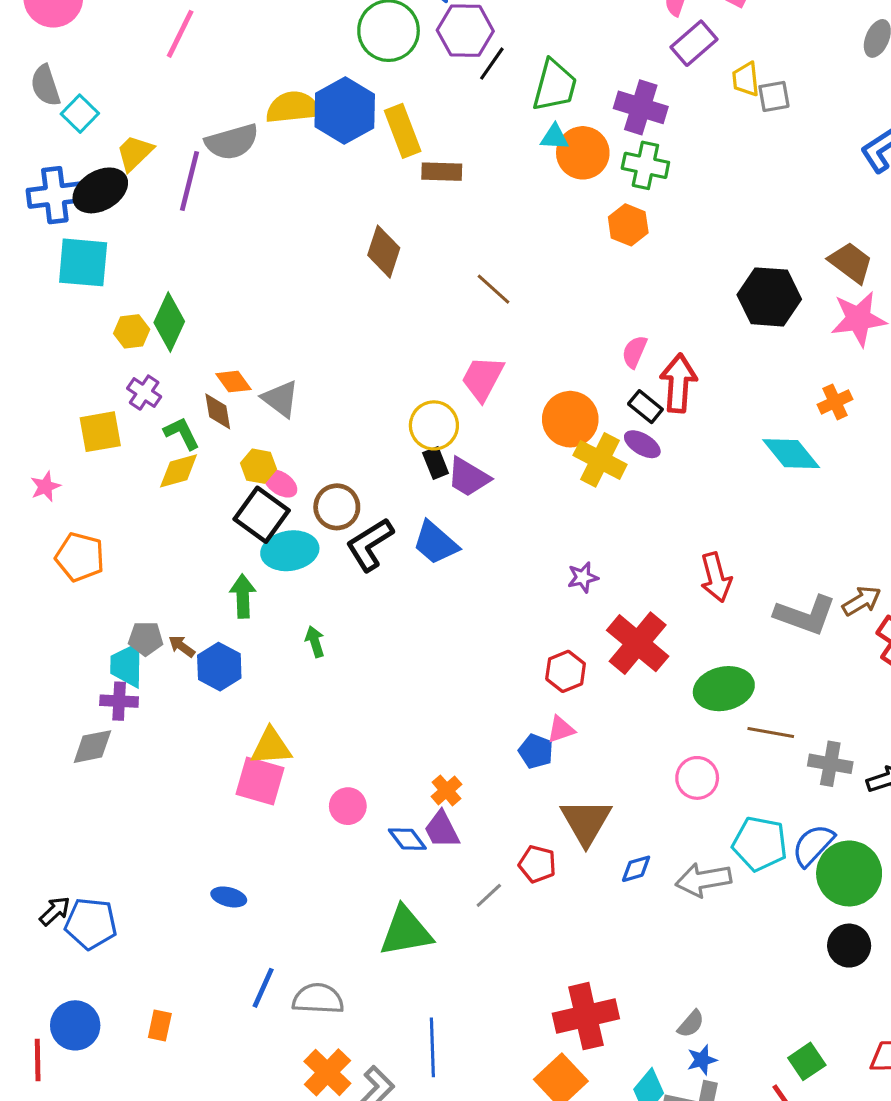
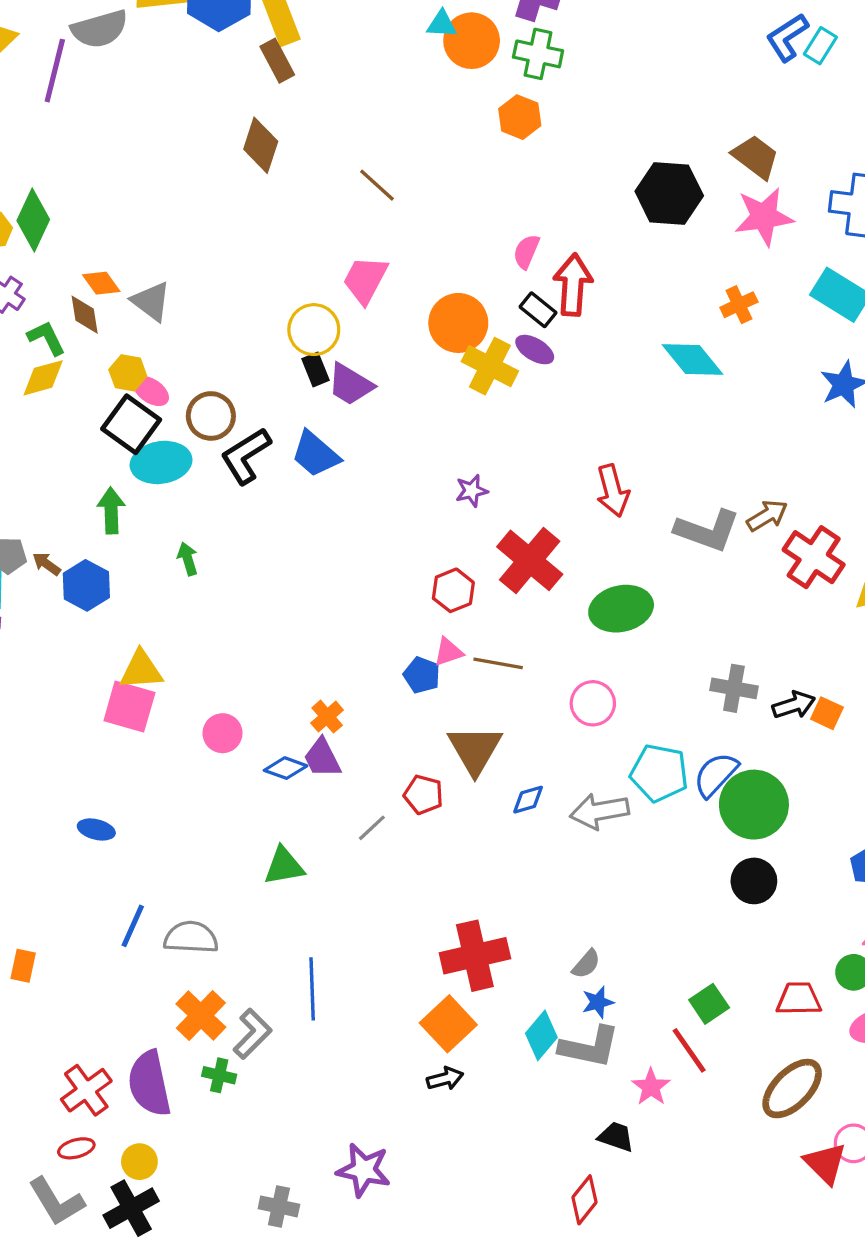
brown rectangle: (442, 172) -> (277, 61), moved, turned 60
brown line: (771, 732) -> (498, 663), moved
blue diamond: (407, 839) -> (286, 768), turned -33
green triangle: (406, 931) -> (284, 866), size x0.7

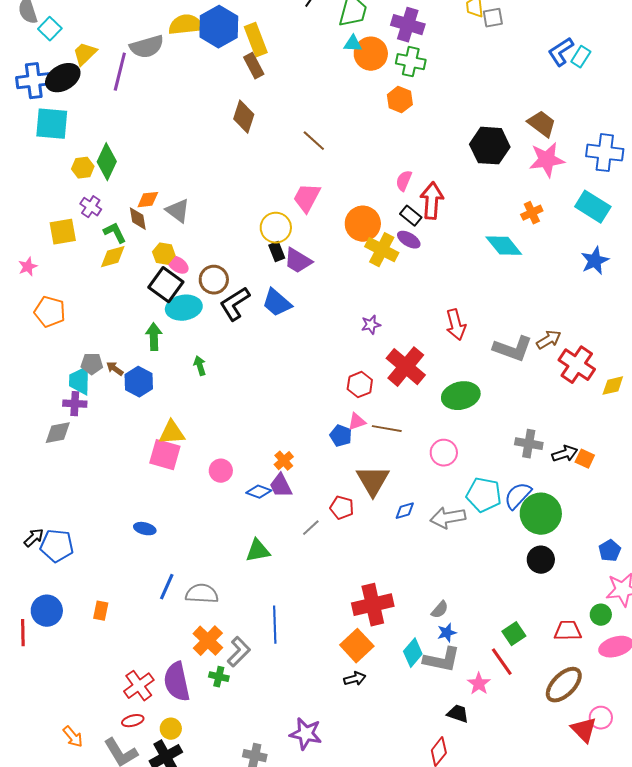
orange diamond: (101, 283) -> (148, 200), turned -60

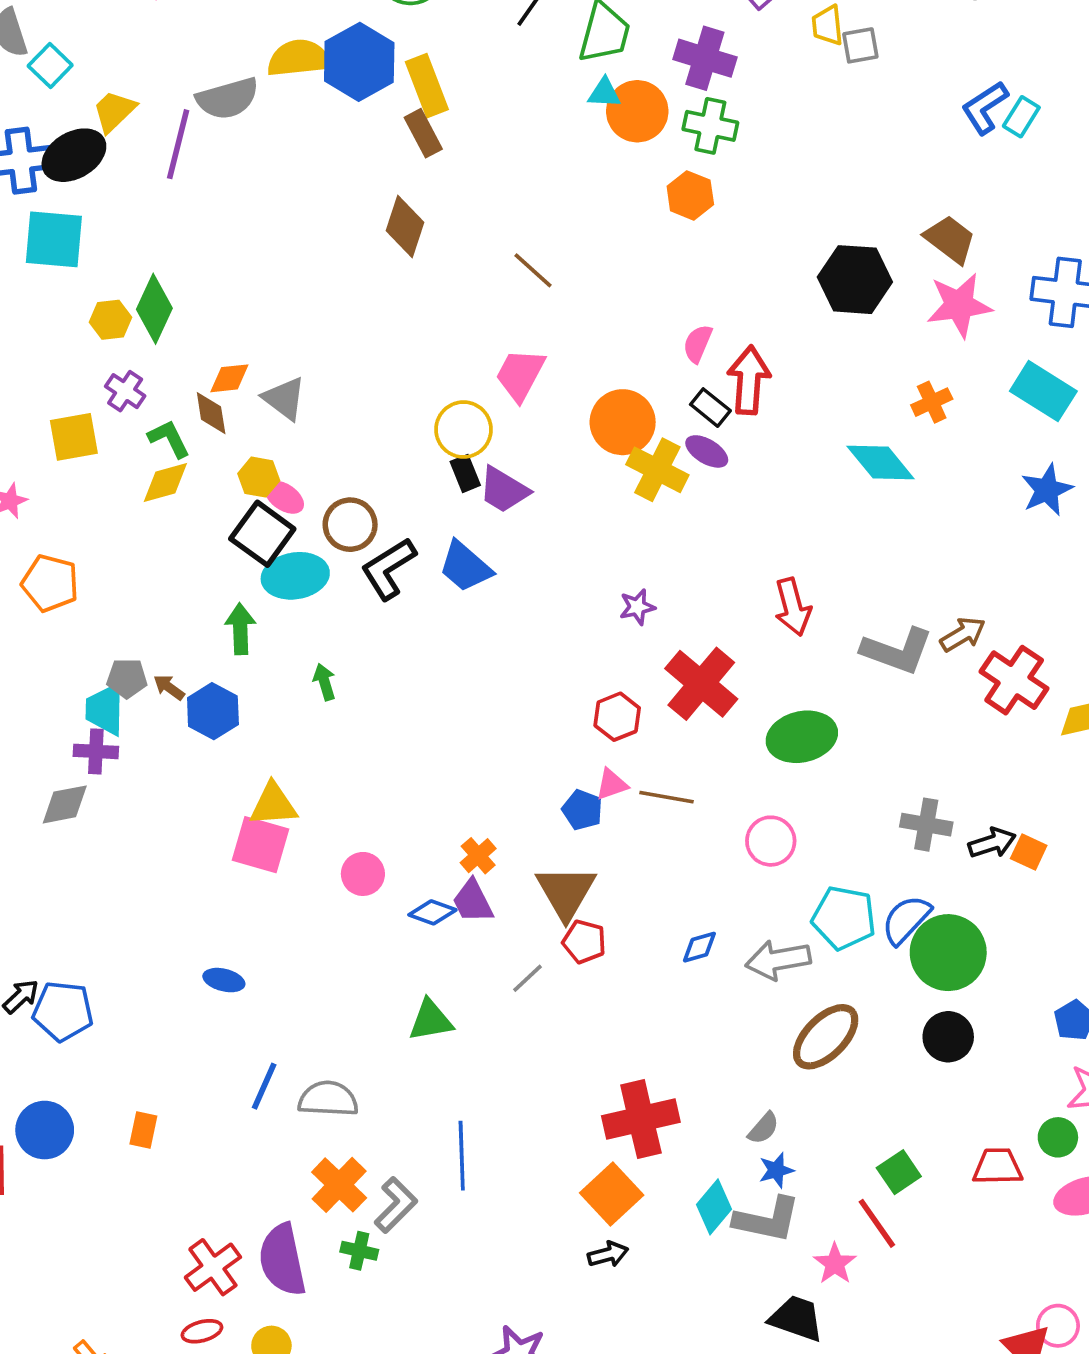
brown triangle: (373, 481) -> (566, 892), moved
brown ellipse: (564, 685) -> (826, 1037), moved
black trapezoid: (458, 714) -> (796, 1318), size x1.4

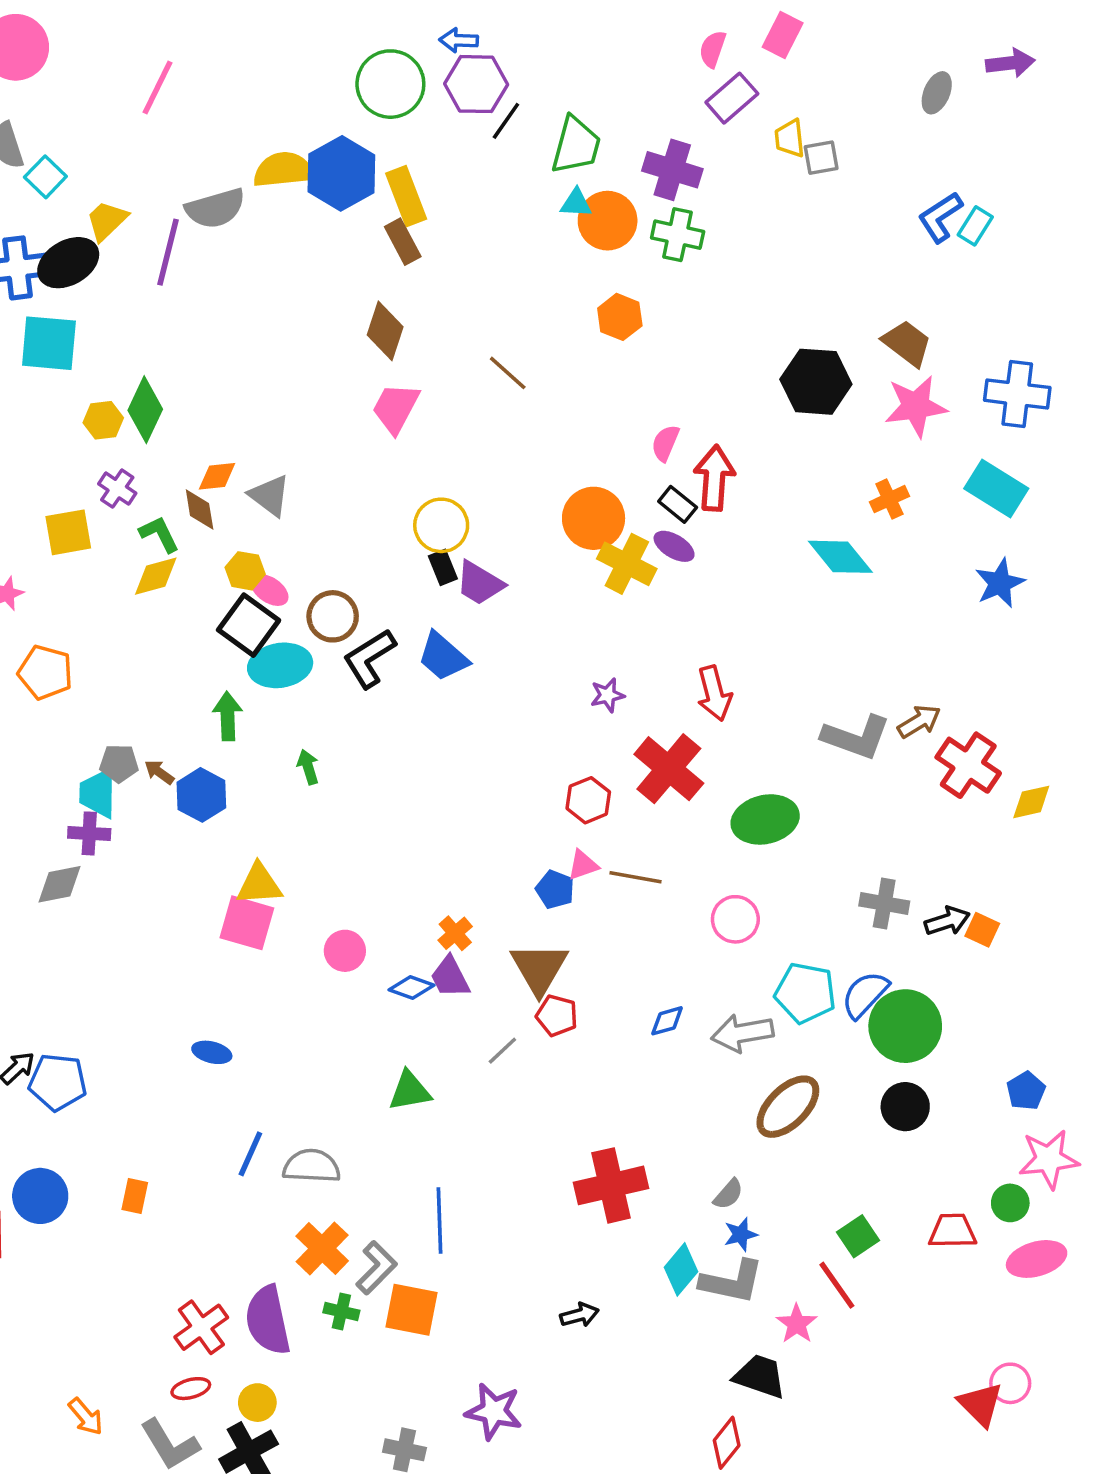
orange hexagon: (690, 195) -> (620, 317), moved
pink trapezoid: (520, 375) -> (396, 408), moved
red arrow: (793, 607) -> (714, 693), moved
orange square: (612, 1194) -> (411, 1310), moved, turned -36

